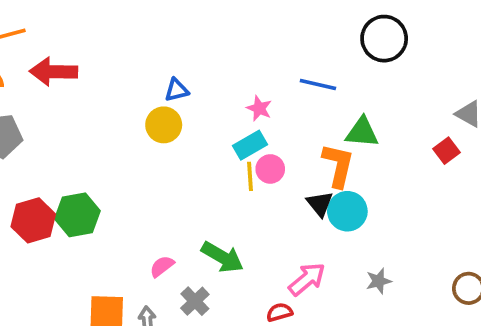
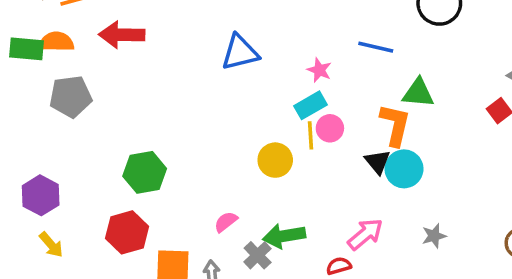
blue triangle: (177, 90) -> (240, 52), size x1.6
yellow circle: (164, 125) -> (275, 160), moved
red hexagon: (33, 220) -> (127, 232), moved
green arrow: (222, 257) -> (284, 236), moved, turned 141

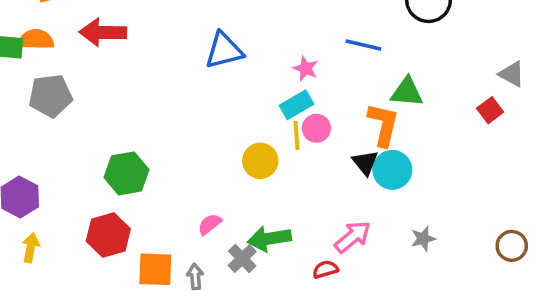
yellow arrow: (51, 245) -> (31, 248), turned -128

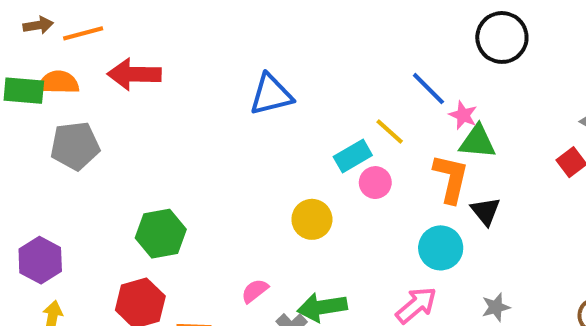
blue line: (363, 45) -> (428, 89), turned 32
pink star: (306, 69) -> (463, 115), moved
yellow line: (296, 135) -> (390, 131), moved, turned -44
black triangle: (365, 163) -> (486, 211), moved
cyan circle: (392, 170) -> (441, 248), moved

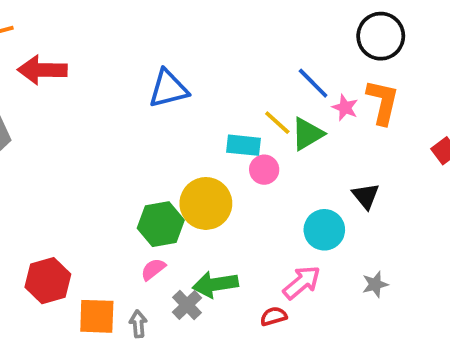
green triangle: (477, 142) -> (307, 134), moved, turned -36
cyan rectangle: (353, 156) -> (243, 145), turned 36
orange L-shape: (451, 178) -> (383, 102), moved
yellow circle: (312, 219) -> (206, 203), size x1.4
green hexagon: (161, 234) -> (161, 224), moved

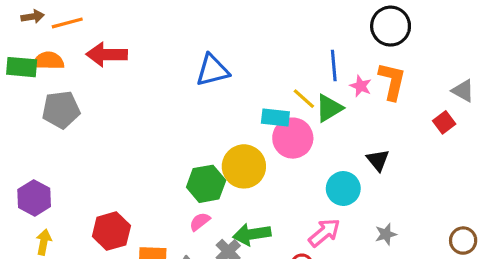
blue line: (313, 83) -> (334, 66), turned 40
pink circle: (264, 170) -> (293, 138), size x1.6

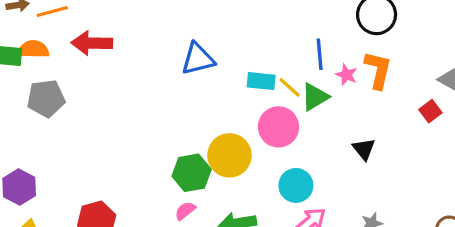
cyan rectangle: (275, 118) -> (261, 81), moved
cyan circle: (343, 189) -> (296, 185), moved

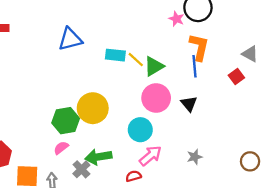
blue line: (320, 54) -> (195, 66), moved
pink star: (346, 75) -> (176, 19), moved
pink circle: (278, 127) -> (156, 98), moved

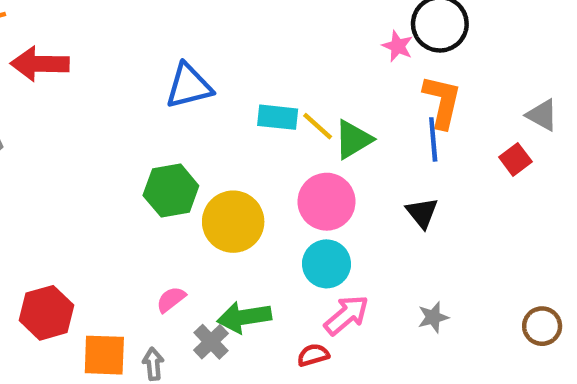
pink circle: (156, 98) -> (327, 202), moved
green hexagon: (66, 121) -> (171, 191), moved

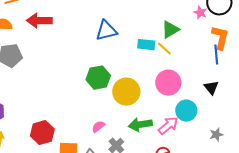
green triangle: (353, 139) -> (170, 30), moved
cyan circle: (327, 264) -> (186, 111), moved
pink arrow: (347, 315) -> (168, 126), moved
green arrow: (244, 317) -> (140, 125), moved

